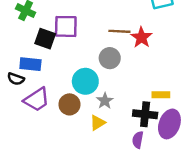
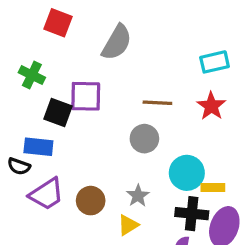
red star: (141, 37) -> (211, 106), moved
cyan circle: (85, 81) -> (187, 173), moved

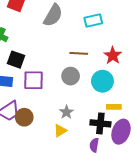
cyan rectangle: (215, 62) -> (93, 20), moved
purple square: (86, 96) -> (34, 80), moved
cyan circle: (187, 173) -> (102, 81), moved
brown circle: (91, 201) -> (24, 117), moved

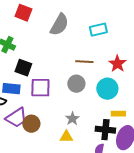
yellow triangle: (60, 131) -> (66, 137), turned 32

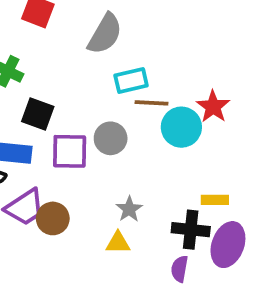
cyan rectangle: (98, 30) -> (131, 81), moved
gray circle: (76, 84) -> (111, 138), moved
cyan circle: (107, 89) -> (181, 127), moved

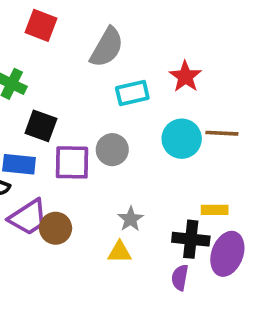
brown line: (152, 103) -> (222, 133), moved
red star: (213, 107) -> (185, 77), moved

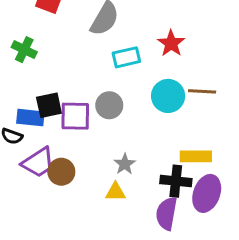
black square: (41, 126) -> (49, 105), moved, turned -32
yellow rectangle: (215, 210) -> (196, 156), size x1.4
purple semicircle: (180, 278) -> (166, 213), size x1.5

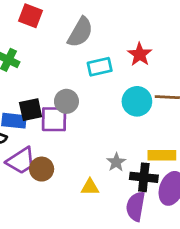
gray circle: (109, 105) -> (66, 101), moved
gray star: (125, 164) -> (116, 162), moved

